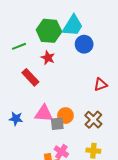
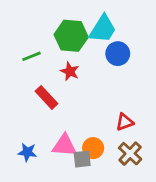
red triangle: (101, 85) -> (125, 122), moved

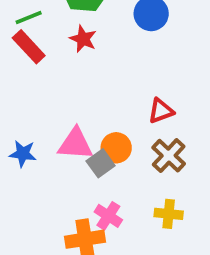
red rectangle: (47, 97) -> (29, 47), moved
gray square: (82, 159) -> (101, 163), turned -30

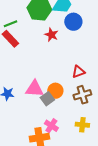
red star: (83, 39) -> (51, 35), moved
brown cross: (169, 156) -> (82, 95), turned 30

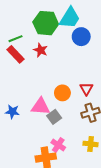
red star: (51, 35) -> (41, 50), moved
red triangle: (78, 72) -> (86, 89), turned -40
orange circle: (55, 91) -> (62, 93), moved

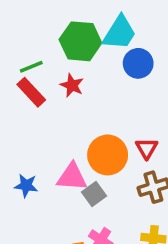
orange circle: (62, 93) -> (108, 155), size x1.5

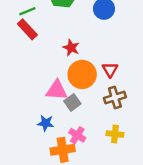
red star: (72, 85) -> (71, 48), moved
blue star: (26, 186) -> (46, 123), moved

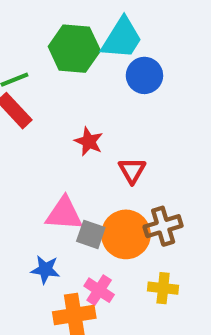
red triangle: (110, 70) -> (132, 170), moved
orange circle: (82, 74) -> (126, 234), moved
gray square: (72, 102) -> (91, 234), turned -35

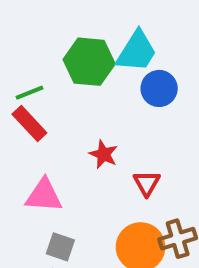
pink triangle: (64, 214) -> (44, 195), moved
gray square: (91, 234) -> (60, 247), moved

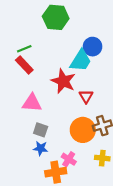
cyan trapezoid: (136, 51) -> (81, 61), moved
green hexagon: (89, 62) -> (56, 17), moved
red star: (104, 154) -> (63, 81), size x1.6

